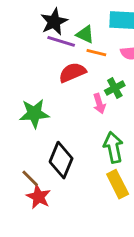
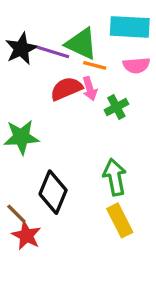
black star: (54, 22) -> (21, 49), moved
green triangle: (85, 34) -> (81, 44), size x1.5
pink arrow: (99, 104) -> (90, 89), moved

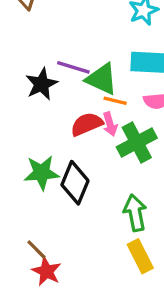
purple line: (53, 52) -> (73, 67), moved
green cross: (116, 107) -> (137, 143), size x1.6
black diamond: (53, 192) -> (75, 183), moved

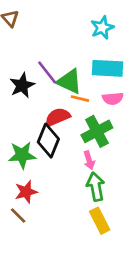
purple line: (73, 67) -> (47, 72), turned 35
pink arrow: (110, 124) -> (89, 160), moved
black diamond: (75, 183) -> (48, 141), moved
red star: (47, 271) -> (26, 192), moved, turned 30

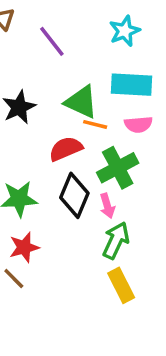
purple line: (47, 72) -> (52, 41), moved
black diamond: (48, 141) -> (74, 195), moved
green arrow: (96, 187) -> (116, 240), turned 36

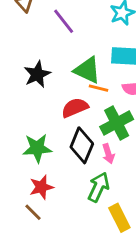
green arrow: (116, 240) -> (98, 187), moved

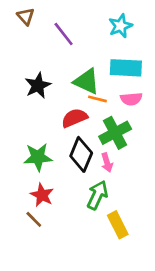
red star: (41, 187) -> (42, 195), turned -30

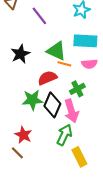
green cross: (115, 133) -> (77, 89), size x0.7
green star: (38, 157) -> (32, 100), moved
pink arrow: (107, 163) -> (71, 111), size x1.6

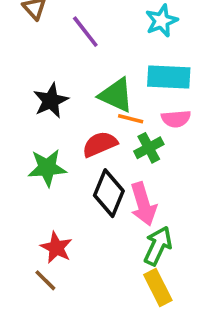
green cross: (77, 89) -> (149, 148), moved
green star: (32, 100) -> (47, 168), moved
green arrow: (64, 135) -> (158, 246), moved

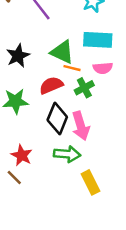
green arrow: (158, 246) -> (67, 154), moved, turned 70

